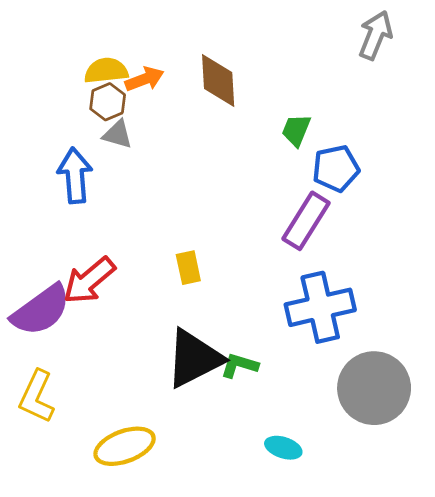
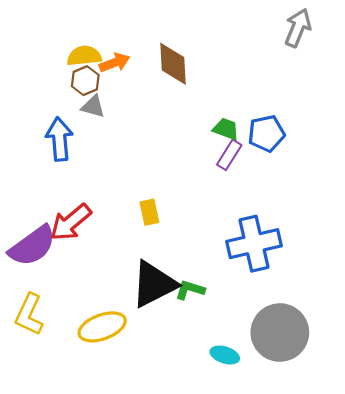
green trapezoid: (296, 130) -> (226, 129), moved, turned 88
purple rectangle: (306, 221) -> (229, 155), moved, size x0.7
gray circle: (374, 388) -> (280, 333), moved
yellow ellipse: (125, 446) -> (102, 327), moved

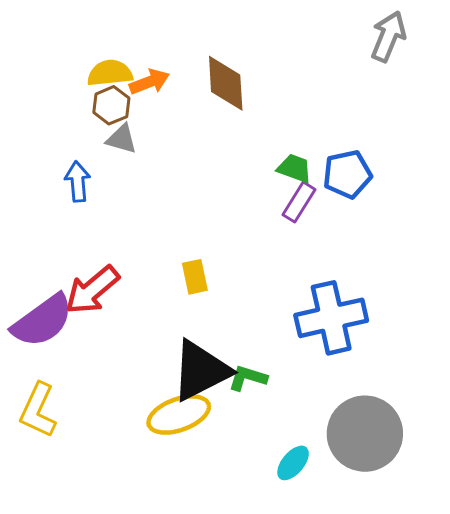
blue arrow: (59, 139) -> (78, 182), size x0.7
yellow ellipse: (102, 327) -> (179, 415), moved
cyan ellipse: (225, 355) -> (293, 463), turned -68

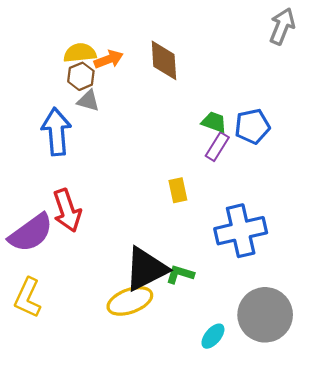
blue arrow: (78, 182) -> (56, 132), size x1.6
yellow rectangle: (195, 277) -> (178, 190), moved
red arrow: (92, 290) -> (67, 210), turned -69

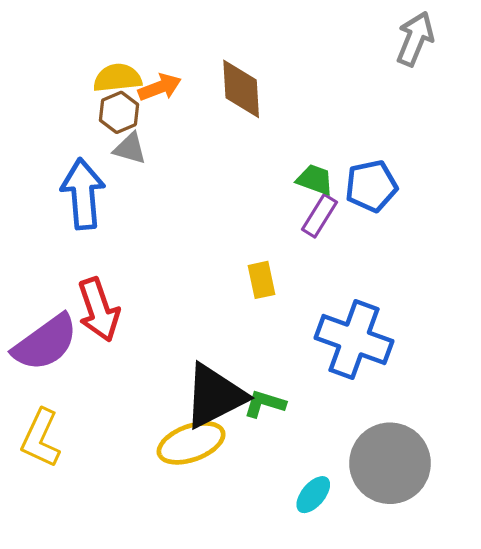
blue cross: (241, 231) -> (354, 340), turned 33

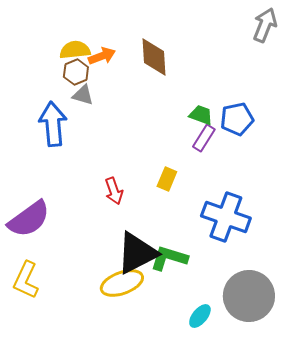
yellow rectangle: (262, 280) -> (167, 179), turned 35
red arrow: (99, 310) -> (114, 191), moved, size x0.7
green L-shape: (265, 404) -> (169, 258), size x1.4

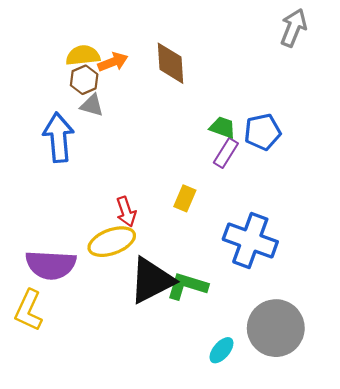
purple semicircle: (29, 219) -> (51, 265), moved, turned 39
yellow ellipse: (122, 283) -> (112, 242), moved

